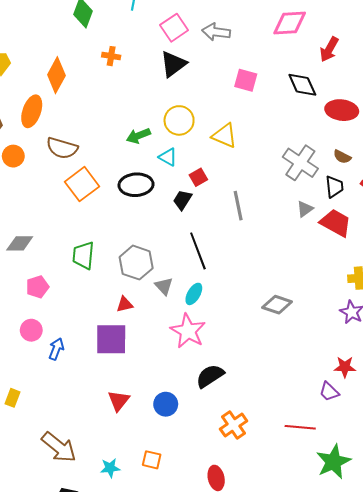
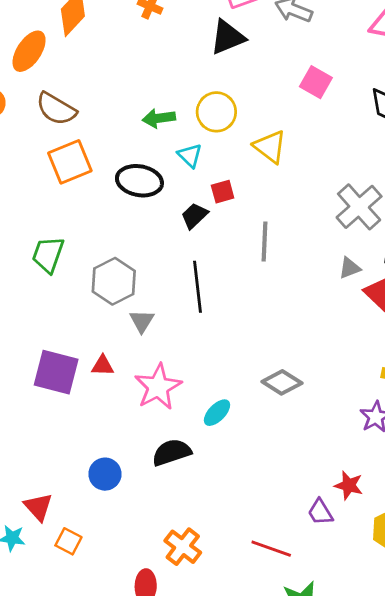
cyan ellipse: (194, 294) -> (217, 413), moved
red triangle: (125, 304) -> (103, 366), moved
red triangle: (119, 401) -> (38, 507), moved, turned -35
orange cross: (234, 425) -> (183, 547), moved, turned -32

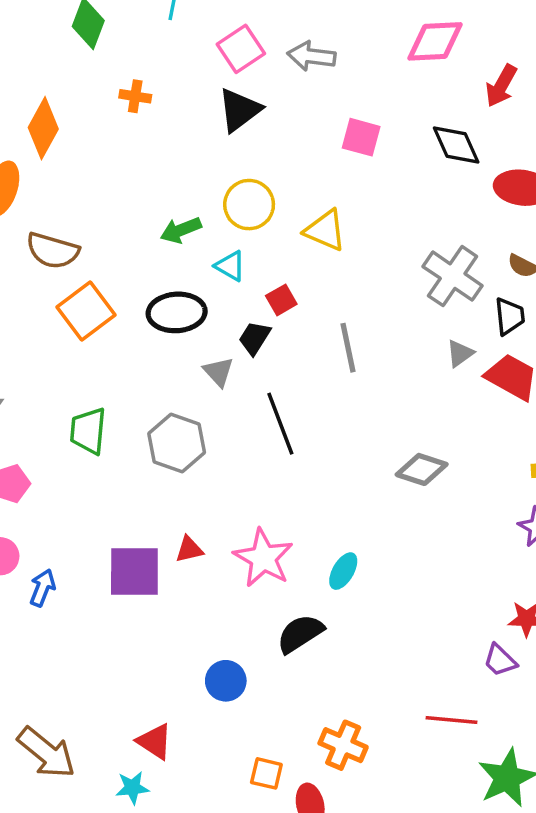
gray triangle: (142, 321) -> (219, 372), moved
gray diamond: (282, 382) -> (422, 469), moved
orange square: (68, 541) -> (266, 773), moved

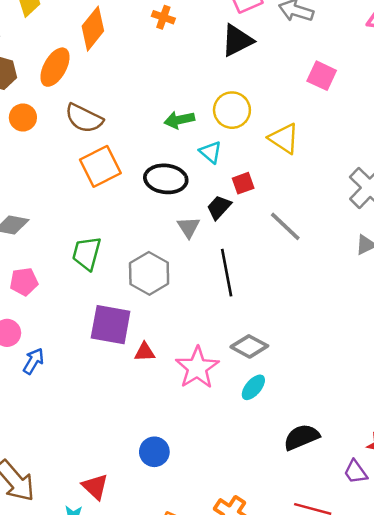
gray line: (348, 348) -> (285, 226), turned -45
gray diamond: (422, 469) -> (249, 346), moved
purple square: (134, 572) -> (111, 325), moved
black semicircle: (300, 634) -> (301, 437), moved

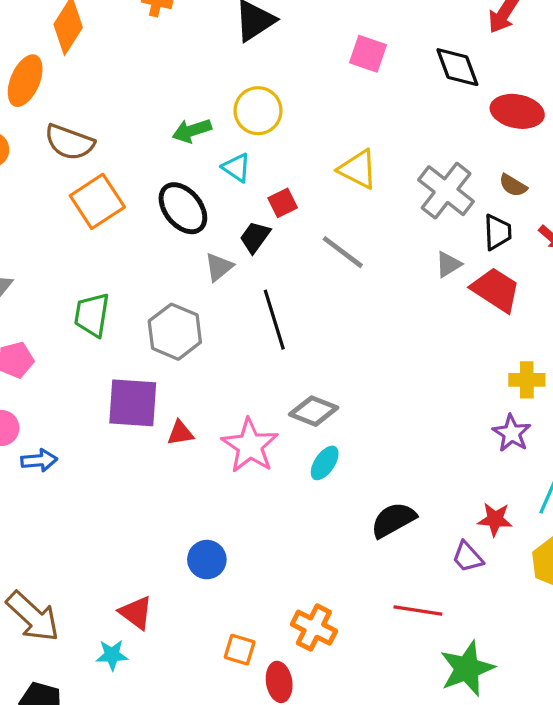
yellow triangle: (284, 138) -> (358, 169), moved
black ellipse: (166, 179) -> (183, 208), turned 51
gray triangle: (189, 227) -> (219, 267), turned 30
blue arrow: (33, 361) -> (39, 460), turned 60

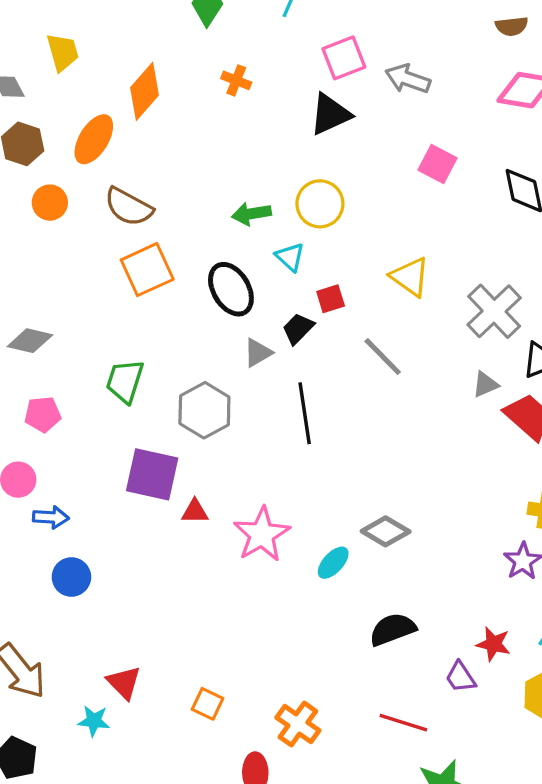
gray diamond: (314, 411) -> (386, 531), moved
blue circle: (207, 560) -> (71, 577), moved
orange square: (240, 650) -> (208, 704), moved

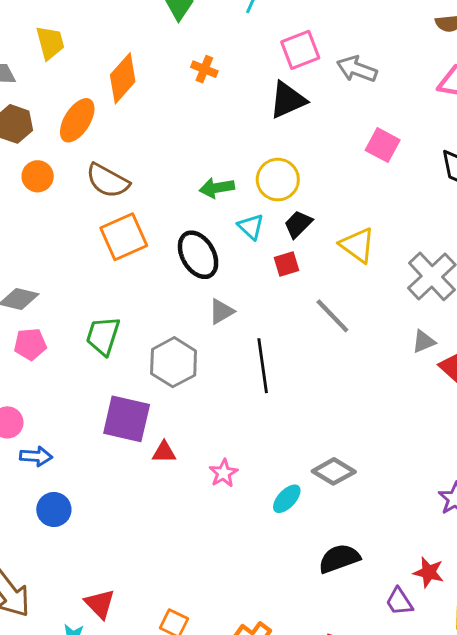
black trapezoid: (298, 329) -> (298, 224), moved
pink pentagon: (43, 414) -> (30, 344), moved
pink star: (262, 534) -> (223, 473), size x0.6

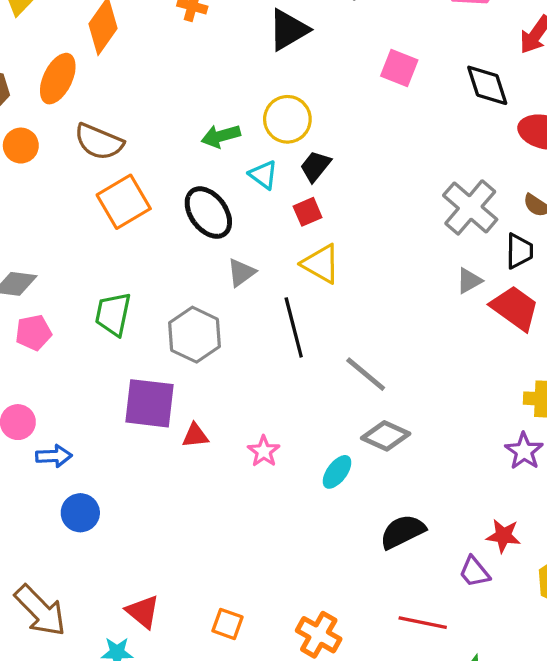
yellow triangle: (357, 245) -> (321, 264), moved
gray line: (332, 316) -> (366, 374), moved

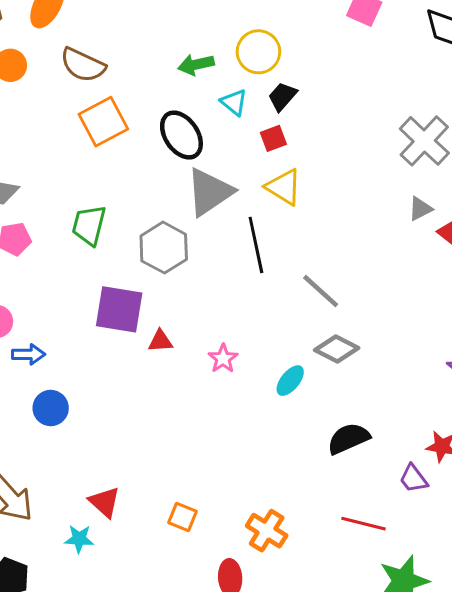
gray triangle: (241, 273) -> (210, 192), size x1.8

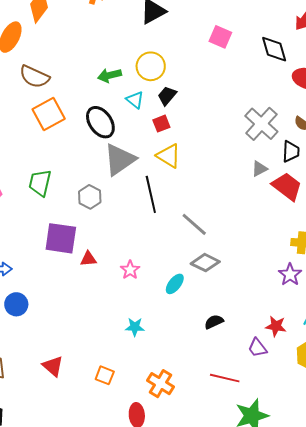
gray hexagon: (164, 248) -> (90, 197), size x0.7
black semicircle: (348, 439) -> (214, 322), size x0.7
cyan star: (79, 539) -> (135, 327), moved

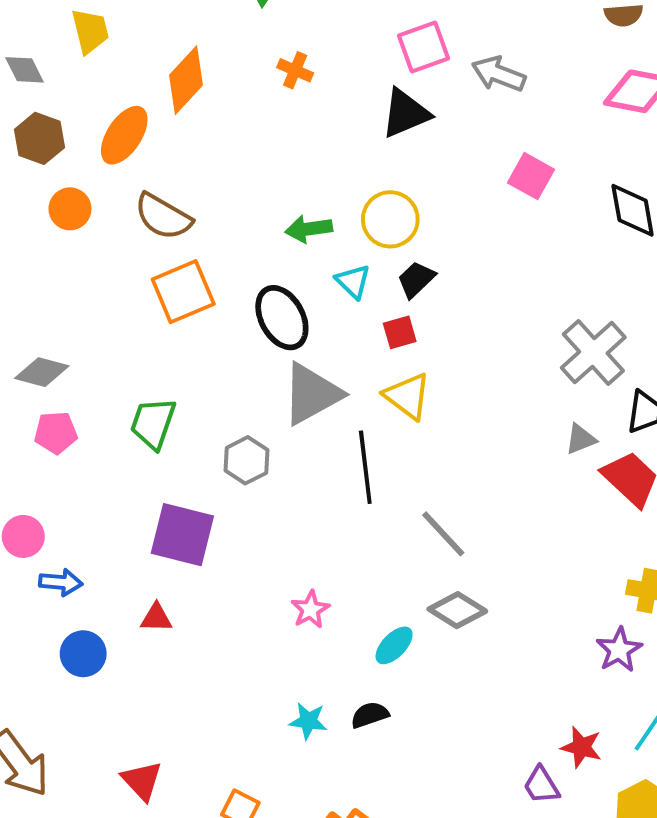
red triangle: (88, 259) -> (156, 618), moved
black semicircle: (214, 322) -> (370, 715), moved

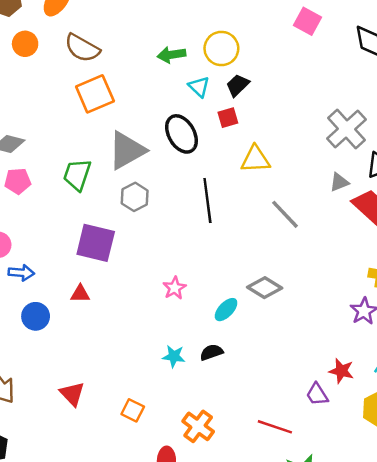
black ellipse: (282, 318) -> (182, 134), moved
gray triangle: (312, 394) -> (127, 150), moved
yellow triangle: (407, 396) -> (255, 159), moved, turned -40
gray line: (443, 534) -> (285, 214), moved

